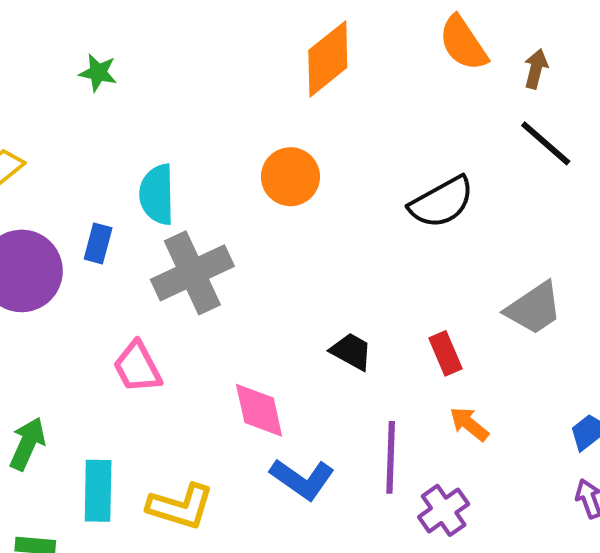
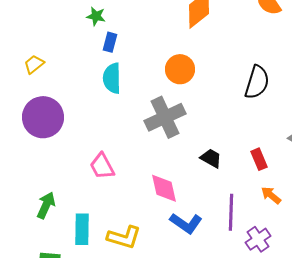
green star: (98, 73) -> (96, 16), moved
black semicircle: (442, 202) -> (257, 82), turned -44
blue rectangle: (98, 243) -> (110, 42), moved
gray cross: (192, 273) -> (165, 117), moved

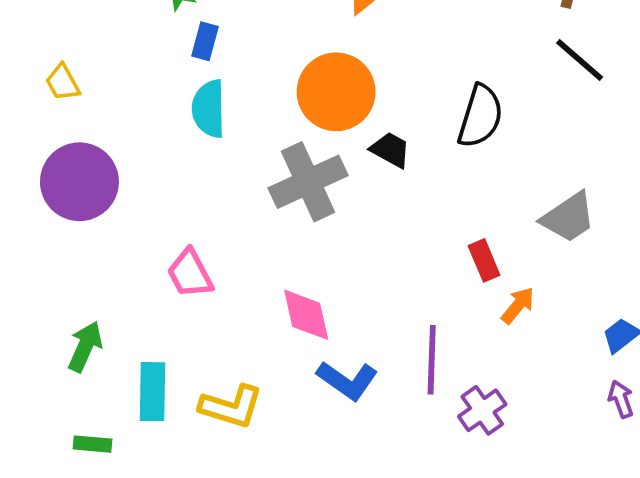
yellow trapezoid: (34, 64) -> (63, 82), turned -80
orange circle: (180, 69) -> (336, 92), size x1.4
black trapezoid: (211, 158) -> (390, 150), moved
orange arrow: (271, 195) -> (518, 305), moved, turned 90

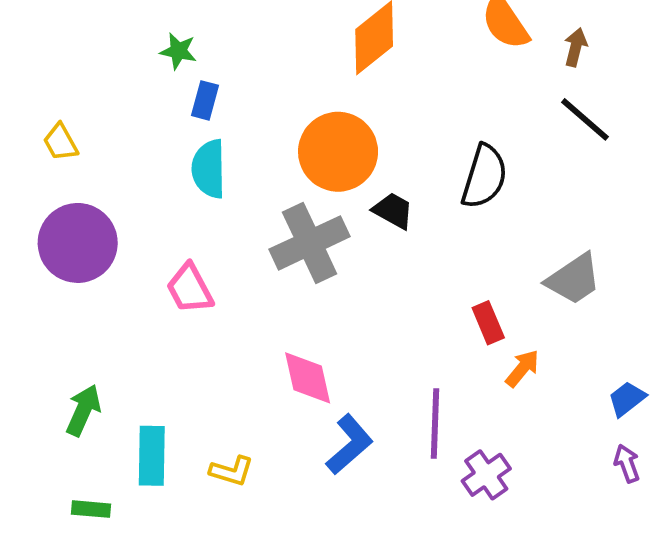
pink trapezoid: (190, 274) -> (190, 289), moved
blue L-shape: (347, 380) -> (349, 444), turned -76
yellow L-shape: (231, 407) -> (232, 471), size x0.7

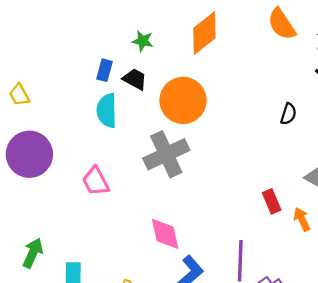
green star: (178, 51) -> (143, 41), moved
black semicircle: (484, 176) -> (288, 114), moved, size x0.6
black trapezoid: (393, 211) -> (135, 79), moved
orange arrow: (522, 368) -> (302, 219), moved, turned -65

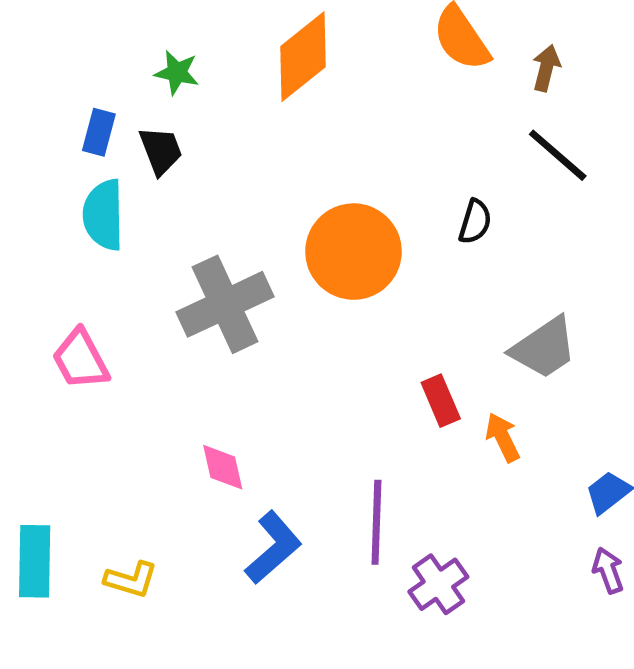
black trapezoid: (135, 79) -> (161, 151), turned 40
orange circle: (183, 100) -> (353, 252), moved
pink diamond: (165, 234) -> (223, 467), size x0.7

